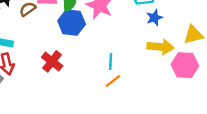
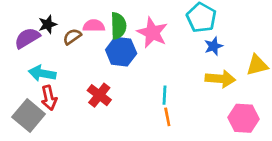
pink hexagon: (185, 65) -> (243, 118), moved
orange line: (113, 81) -> (167, 117), turned -63

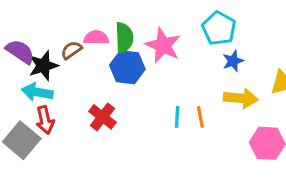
black star: (48, 24) -> (43, 66), moved, size x1.4
purple semicircle: (27, 38) -> (20, 52), turned 65
orange line: (167, 117) -> (200, 117), moved

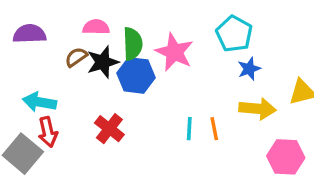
pink semicircle: (96, 38) -> (96, 27), moved
purple semicircle: (20, 52) -> (30, 34), moved, turned -36
black star: (43, 66) -> (103, 62), moved

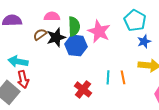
red cross: (109, 129) -> (83, 89), moved

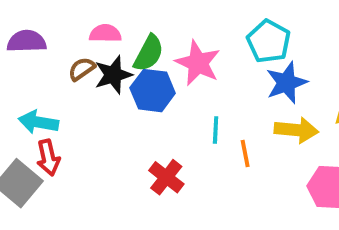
green semicircle: (74, 26) -> (149, 53), turned 30
blue star: (144, 41) -> (286, 83), size x1.5
cyan line: (108, 77) -> (216, 130), moved

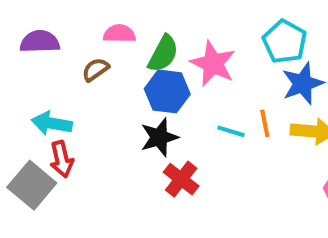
black star: (113, 75) -> (159, 137), moved
cyan line: (216, 130) -> (231, 131), turned -76
orange line: (245, 154) -> (265, 123), moved

